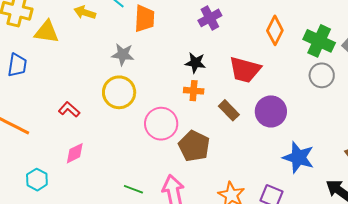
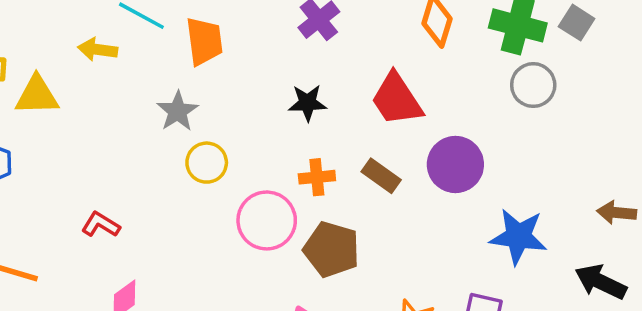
gray star: (123, 55) -> (178, 111), turned -30
red trapezoid: (245, 70) -> (397, 99), turned 52
orange cross: (194, 91) -> (317, 177), moved
yellow circle: (119, 92) -> (207, 163), moved, size x0.7

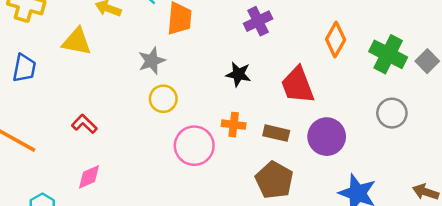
gray circle: (533, 85) -> (392, 113), moved
yellow triangle: (37, 95) -> (77, 42), moved
brown rectangle: (381, 176) -> (276, 133), turned -35
brown pentagon: (332, 249) -> (274, 180), moved

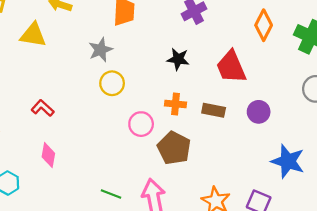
purple circle: (327, 137) -> (259, 112), size x0.7
pink circle: (194, 146) -> (141, 124), size x0.7
pink diamond: (89, 177) -> (48, 155), turned -55
brown pentagon: (274, 180) -> (174, 148), moved

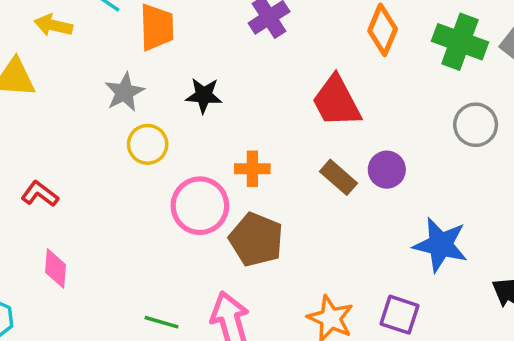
black star: (178, 59) -> (204, 95), moved
brown rectangle: (214, 110) -> (338, 177), moved, turned 35
pink circle: (141, 124) -> (200, 206), size x1.4

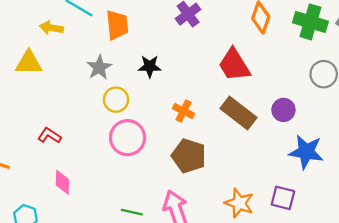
orange cross: (252, 169) -> (184, 111), turned 30
purple circle: (387, 170) -> (283, 110), moved
brown rectangle: (338, 177) -> (239, 113), size x1.5
pink circle: (200, 206) -> (128, 138), moved

